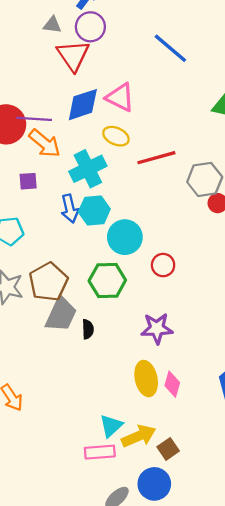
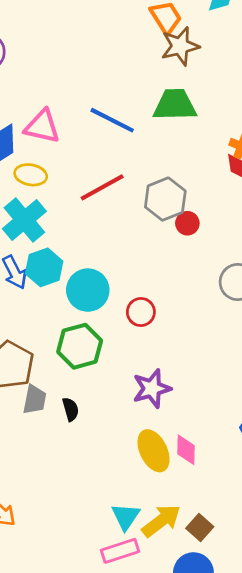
blue line: (170, 48) -> (112, 120), moved
yellow ellipse: (116, 136) -> (31, 175), moved
gray trapezoid: (61, 314) -> (35, 400), size x0.7

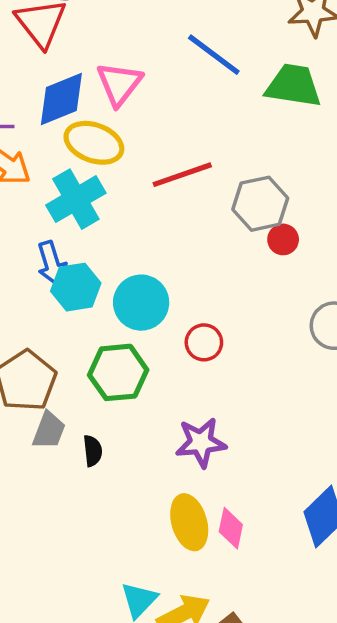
blue line: (112, 120) -> (214, 55), moved
pink triangle: (42, 127) -> (119, 84), turned 45
yellow ellipse: (31, 175) -> (94, 143), size x1.4
cyan hexagon: (44, 267) -> (76, 287), moved

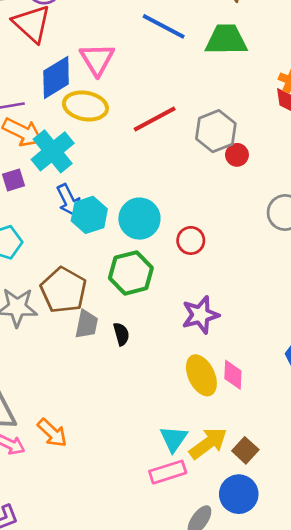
cyan cross: (76, 199) -> (53, 151), moved

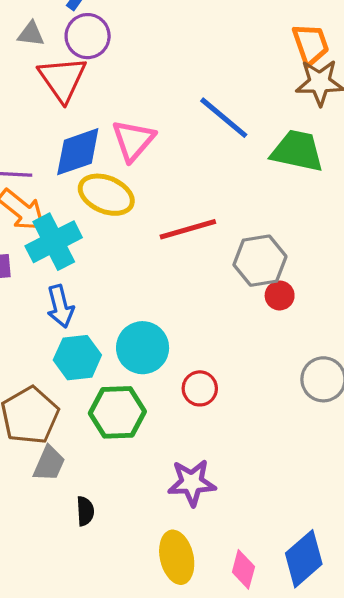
cyan hexagon: (89, 215) -> (77, 358), moved
black semicircle: (121, 334) -> (85, 511), moved
pink diamond: (233, 375) -> (243, 569), moved

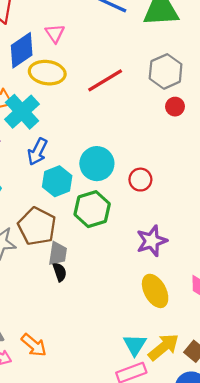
pink triangle: (133, 140) -> (55, 33), size x0.7
gray hexagon: (260, 261) -> (166, 71), moved
blue arrow: (60, 306) -> (37, 152), turned 56
black semicircle: (85, 511) -> (60, 272), moved

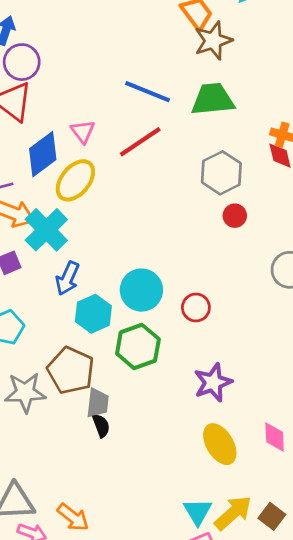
yellow ellipse: (47, 73) -> (75, 180), turned -56
red line: (105, 80) -> (140, 142), moved

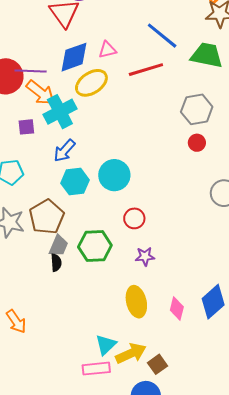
pink triangle: (83, 132) -> (107, 50), turned 36
red circle: (196, 307) -> (134, 218), moved
green hexagon: (138, 346) -> (95, 246), moved
purple star: (213, 382) -> (145, 256), size x0.7

